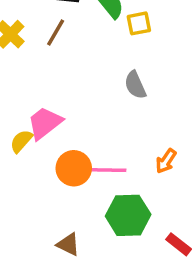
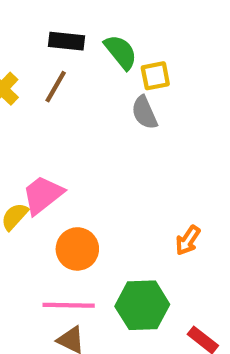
gray semicircle: (135, 85) -> (144, 113), moved
pink line: (105, 170) -> (69, 305), moved

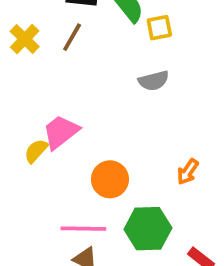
gray semicircle: (144, 113) -> (154, 81), moved, turned -80
orange circle: (77, 249) -> (110, 179), moved

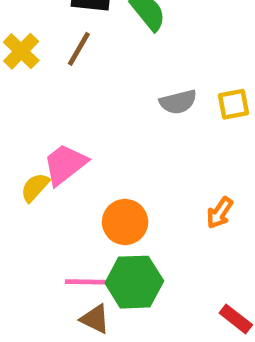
yellow square: (159, 28) -> (234, 104), moved
green hexagon: (148, 229) -> (134, 282), moved

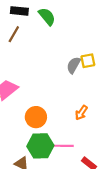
gray semicircle: (178, 102) -> (74, 65), moved, turned 133
pink line: (93, 282) -> (60, 146), moved

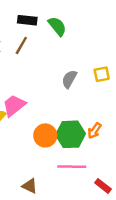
gray semicircle: (74, 65) -> (69, 79), moved
green hexagon: (40, 146) -> (70, 134), moved

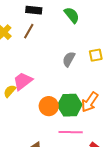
green semicircle: (57, 26) -> (72, 15), moved
orange arrow: (95, 131) -> (90, 102), size x1.5

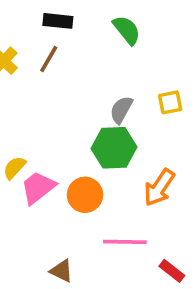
pink trapezoid: (23, 81) -> (38, 188), moved
green hexagon: (70, 105) -> (114, 148), moved

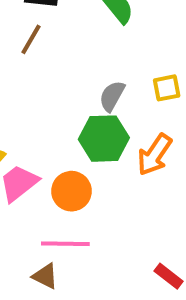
orange arrow: (159, 188) -> (154, 155), moved
pink line: (125, 242) -> (65, 244), moved

